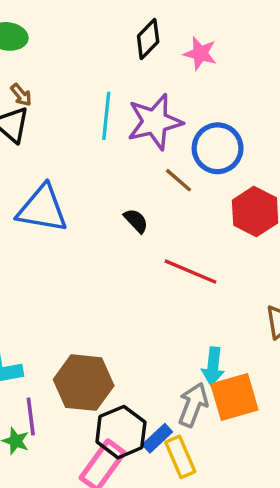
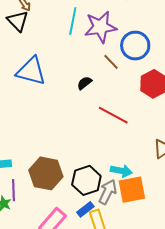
black semicircle: (136, 221) -> (84, 83), turned -91
cyan arrow: (213, 366) -> (121, 171), turned -90
black hexagon: (121, 432) -> (86, 180), moved

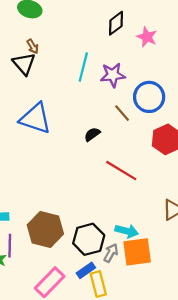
purple star: (100, 27) -> (113, 75), size x0.7
gray arrow: (108, 192) -> (111, 253), size x0.7

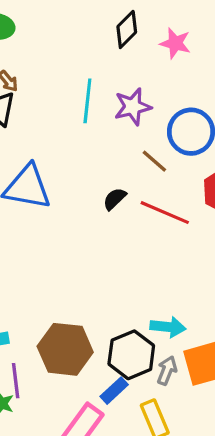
red line: (121, 171) -> (165, 213), moved
cyan arrow: (127, 231) -> (168, 327), moved
blue rectangle: (86, 270) -> (114, 391), moved

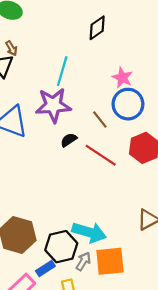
pink star: (175, 43) -> (122, 78), moved
purple star: (133, 107) -> (53, 105), moved, size x1.4
cyan arrow: (168, 327) -> (89, 232), size x1.4

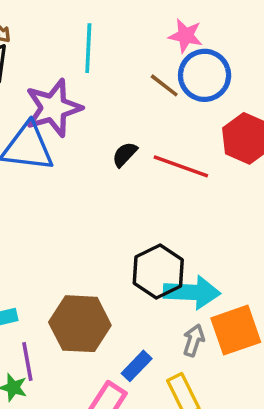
purple star: (53, 105) -> (53, 108), moved
brown line: (100, 119) -> (164, 85), moved
black hexagon: (61, 247) -> (158, 272), moved

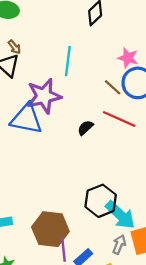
red line: (181, 166) -> (119, 119), moved
cyan arrow: (192, 292) -> (120, 215), turned 36
purple line: (27, 361) -> (64, 250), moved

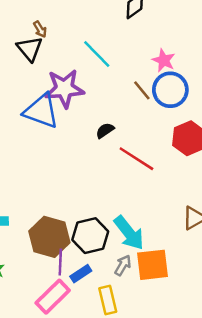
cyan line: (68, 61) -> (97, 54), turned -60
red line: (119, 119) -> (136, 159), moved
black hexagon: (101, 201) -> (90, 236), moved

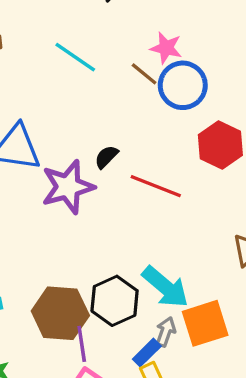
purple star: (64, 89) -> (68, 187), moved
brown line: (142, 90) -> (144, 74), moved
blue rectangle: (81, 274) -> (147, 353), moved

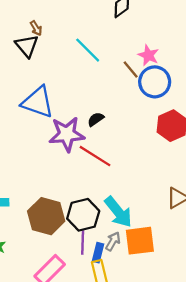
red line: (156, 186) -> (95, 156), moved
purple line: (82, 344) -> (83, 243), moved
blue rectangle: (147, 353) -> (98, 253), turned -42

